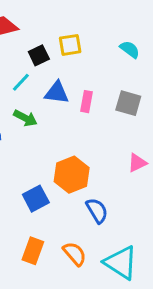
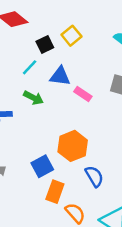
yellow square: (70, 45) -> (71, 36), turned -30
pink rectangle: (87, 102) -> (83, 94), moved, turned -66
orange rectangle: (33, 251) -> (55, 192), moved

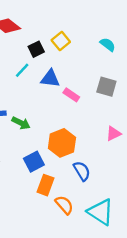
green arrow: (33, 98) -> (21, 123), moved

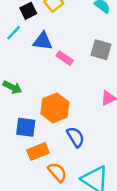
blue square: (34, 162) -> (26, 127), turned 36
orange rectangle: (46, 185) -> (38, 152), turned 48

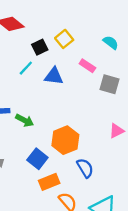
pink rectangle: (65, 58) -> (87, 66), moved
blue square: (26, 127) -> (37, 159), turned 30

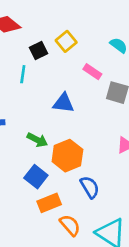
cyan line: (26, 68) -> (23, 74), turned -35
blue triangle: (54, 76) -> (63, 103), moved
green arrow: (25, 120) -> (37, 140), moved

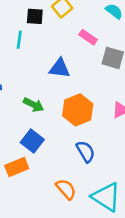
black square: (39, 51) -> (35, 16), turned 30
orange hexagon: (67, 156) -> (78, 110), moved
orange rectangle: (49, 203) -> (17, 167), moved

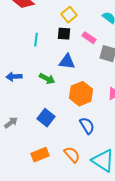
black square: (35, 16) -> (64, 34), moved
green arrow: (34, 105) -> (47, 79), moved
orange rectangle: (17, 167) -> (40, 155), moved

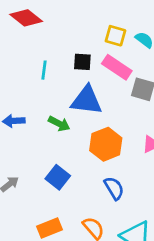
yellow square: (69, 15) -> (115, 36), moved, turned -35
pink rectangle: (89, 38) -> (117, 67), size x1.5
blue triangle: (67, 62) -> (87, 100), size x1.4

